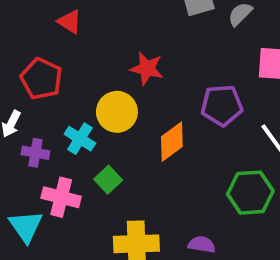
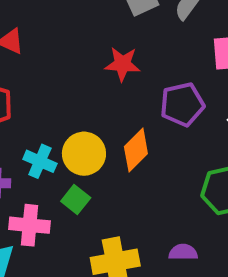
red star: (147, 68) -> (123, 64), moved
yellow circle: (117, 112) -> (84, 154), moved

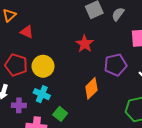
red star: (123, 64) -> (85, 44), turned 30
yellow circle: (84, 154) -> (43, 66), moved

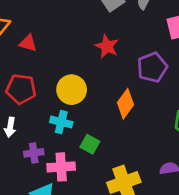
yellow circle: (43, 66) -> (72, 90), moved
purple cross: (19, 105) -> (34, 153), moved

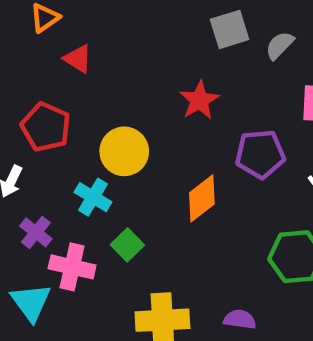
purple cross: (34, 153) -> (36, 232), turned 30

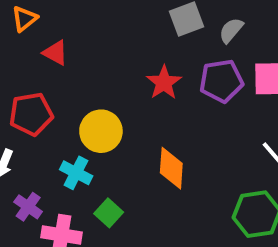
red pentagon: (46, 127) -> (31, 114), turned -30
purple pentagon: (260, 154) -> (221, 81), moved
orange diamond: (202, 198) -> (171, 168), turned -45

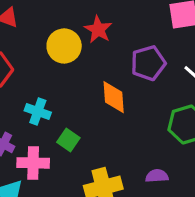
purple pentagon: (221, 81) -> (148, 63), moved
yellow circle: (101, 131) -> (64, 46), moved

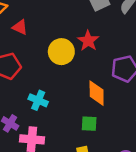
green square: (68, 140) -> (89, 124), moved, turned -35

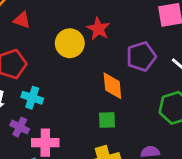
cyan cross: (38, 100) -> (32, 98), moved

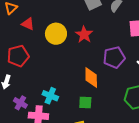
yellow circle: (70, 43) -> (56, 34), moved
cyan cross: (32, 98) -> (50, 96), moved

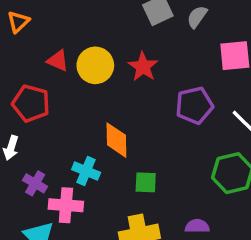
red triangle: (28, 24) -> (58, 61), moved
red pentagon: (18, 56) -> (31, 103), turned 30
orange diamond: (91, 77) -> (116, 140), moved

